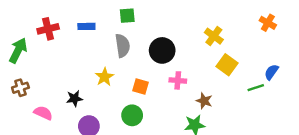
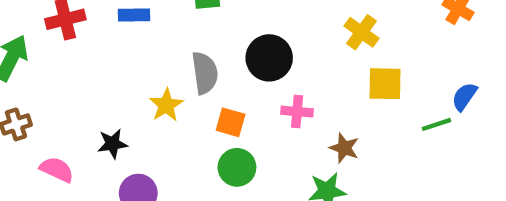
gray semicircle: (123, 46) -> (205, 73), moved
yellow square: (227, 65) -> (385, 84), turned -35
green circle: (132, 115) -> (237, 167), moved

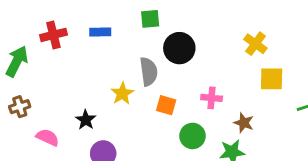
black circle: (269, 58) -> (179, 48), moved
black star: (113, 144) -> (86, 120), turned -30
green circle: (237, 167) -> (193, 136), moved

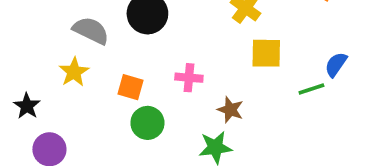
gray semicircle: (149, 72) -> (91, 31), moved, turned -56
green circle: (193, 136) -> (147, 123), moved

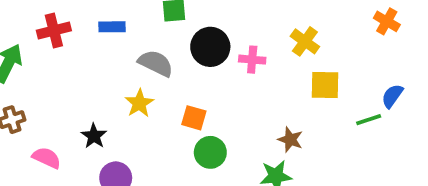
pink cross: (189, 78) -> (252, 60), moved

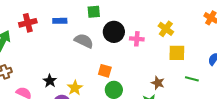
yellow star: (139, 103) -> (75, 88), moved
green line: (369, 120) -> (192, 79), moved, turned 32

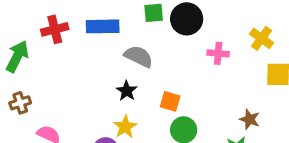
blue rectangle: (60, 21) -> (103, 26), size x1.5
black circle: (114, 32) -> (187, 19), moved
black star: (50, 81) -> (127, 91), moved

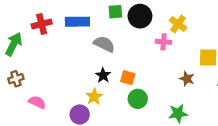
yellow cross: (262, 38) -> (178, 24), moved
black star: (127, 91) -> (103, 75), moved
brown star: (250, 119) -> (187, 79), moved

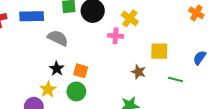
green circle: (138, 99) -> (76, 91), moved

